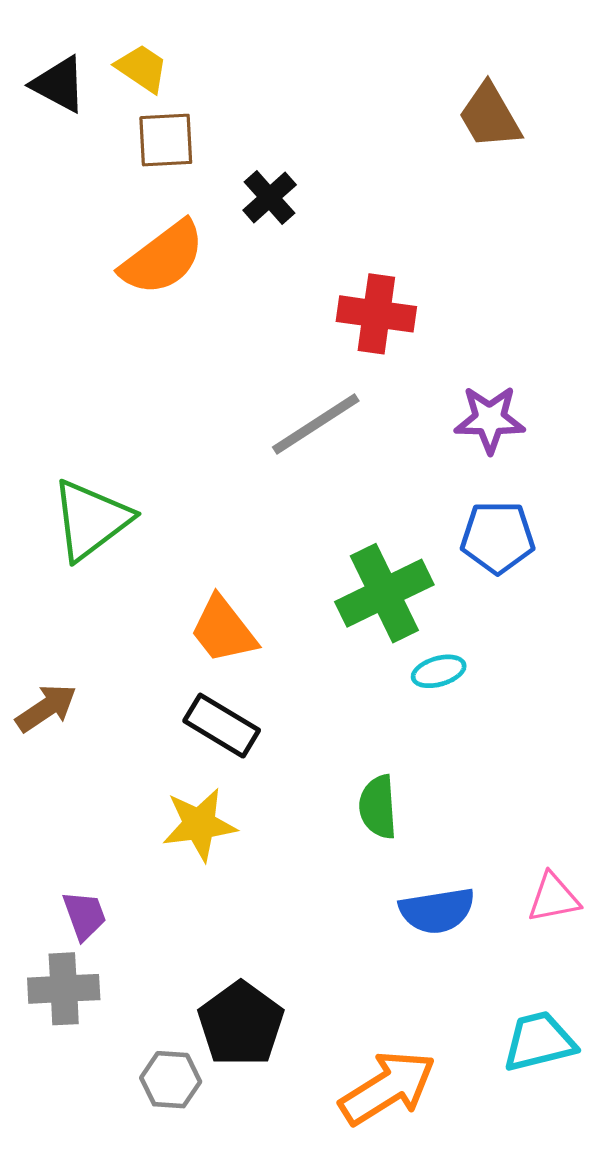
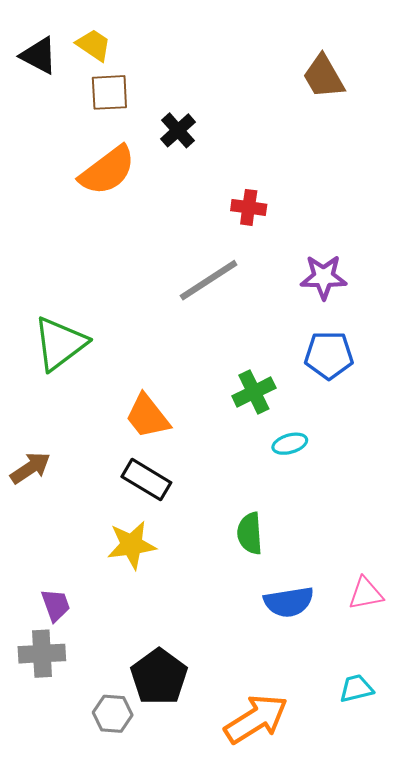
red cross: (376, 314) -> (249, 207), size x0.7
green cross: (384, 593) -> (254, 392), size x0.7
cyan trapezoid: (539, 1041) -> (356, 688), size x0.7

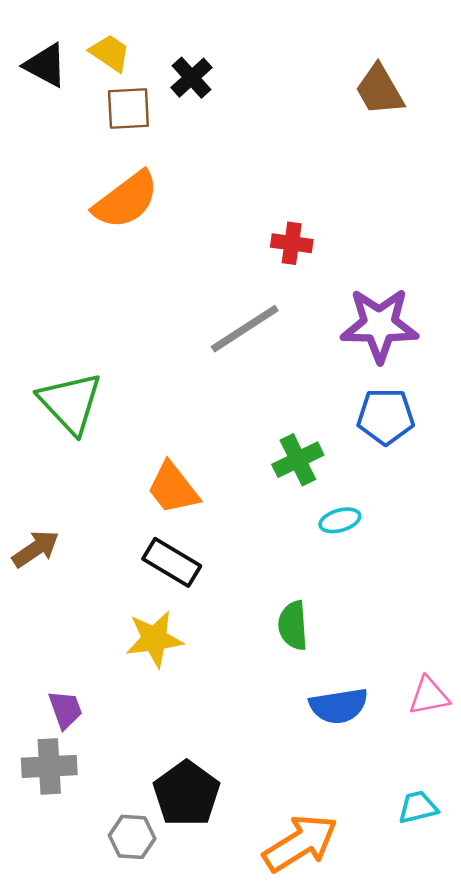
black cross: (178, 130) -> (191, 78), moved
purple star: (324, 277) -> (379, 325), size x1.4
green triangle: (60, 343) -> (70, 403), turned -36

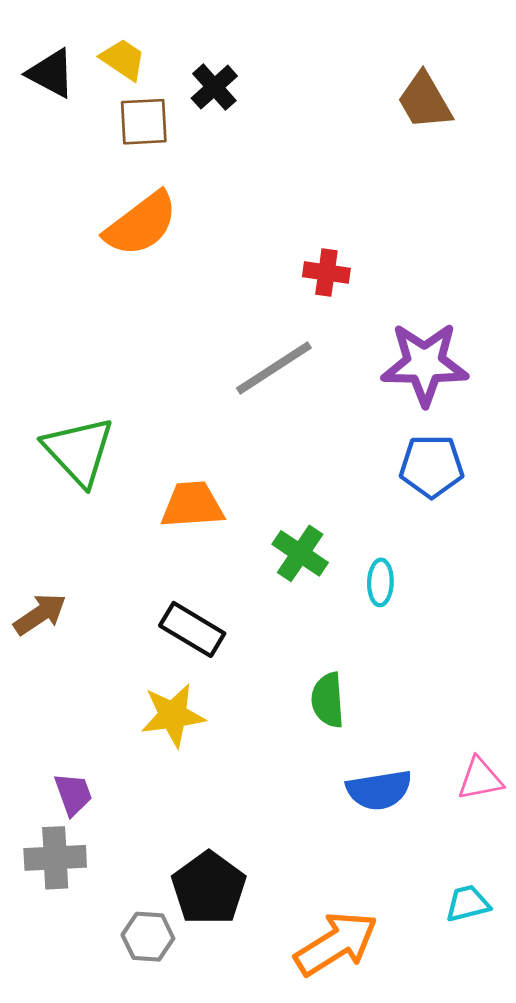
green cross: (298, 460) -> (300, 553), moved, turned -30
orange trapezoid: (173, 488) -> (192, 505), moved, turned 124
cyan ellipse: (340, 520) -> (380, 582), turned -72

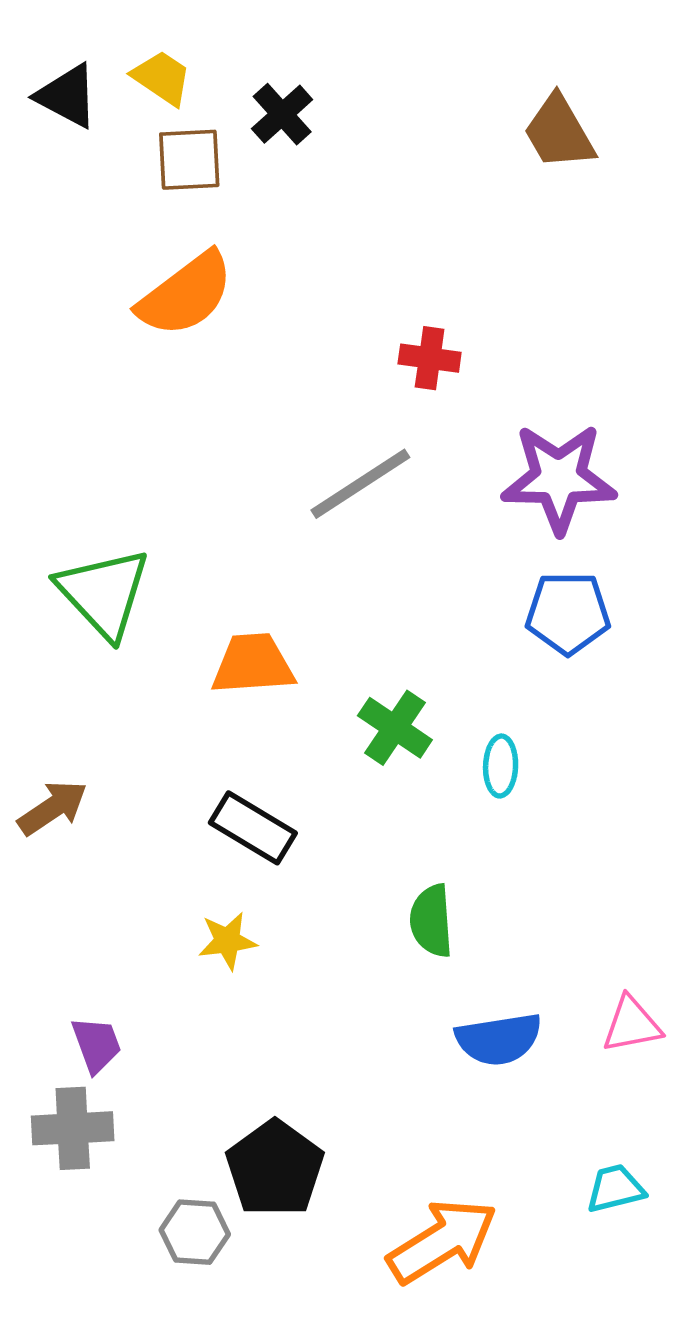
yellow star: (173, 715) -> (227, 941), size x0.7

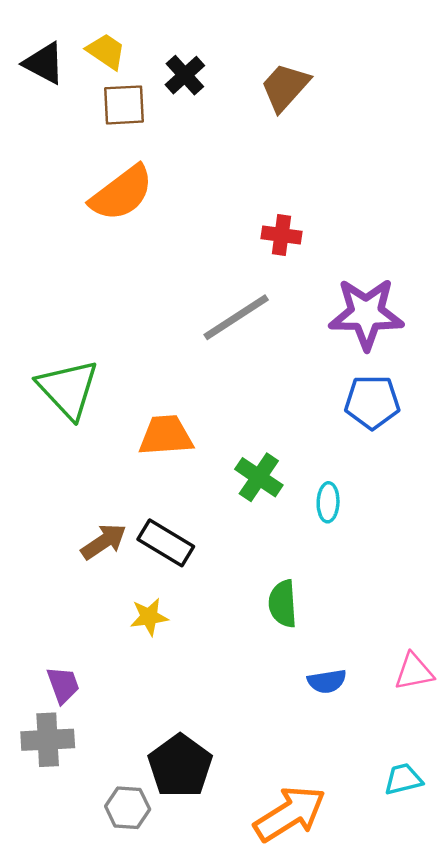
brown trapezoid: (559, 132) -> (285, 87), moved, turned 72
brown arrow: (53, 808) -> (104, 542), moved
blue semicircle: (499, 1039) -> (327, 681), size x0.7

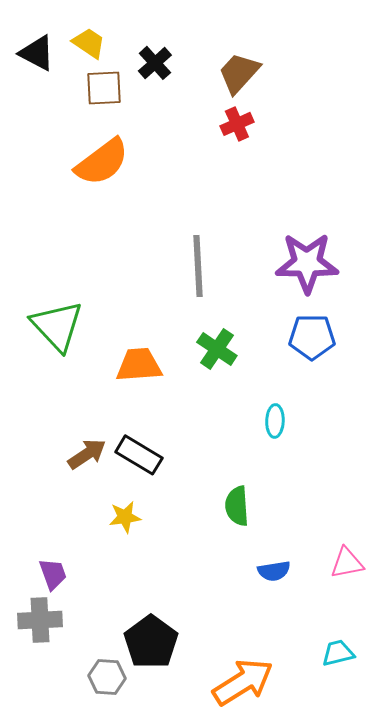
red cross: (282, 235) -> (237, 124), moved, turned -32
gray line: (236, 317) -> (198, 266), turned -60
green cross: (259, 477) -> (217, 349), moved

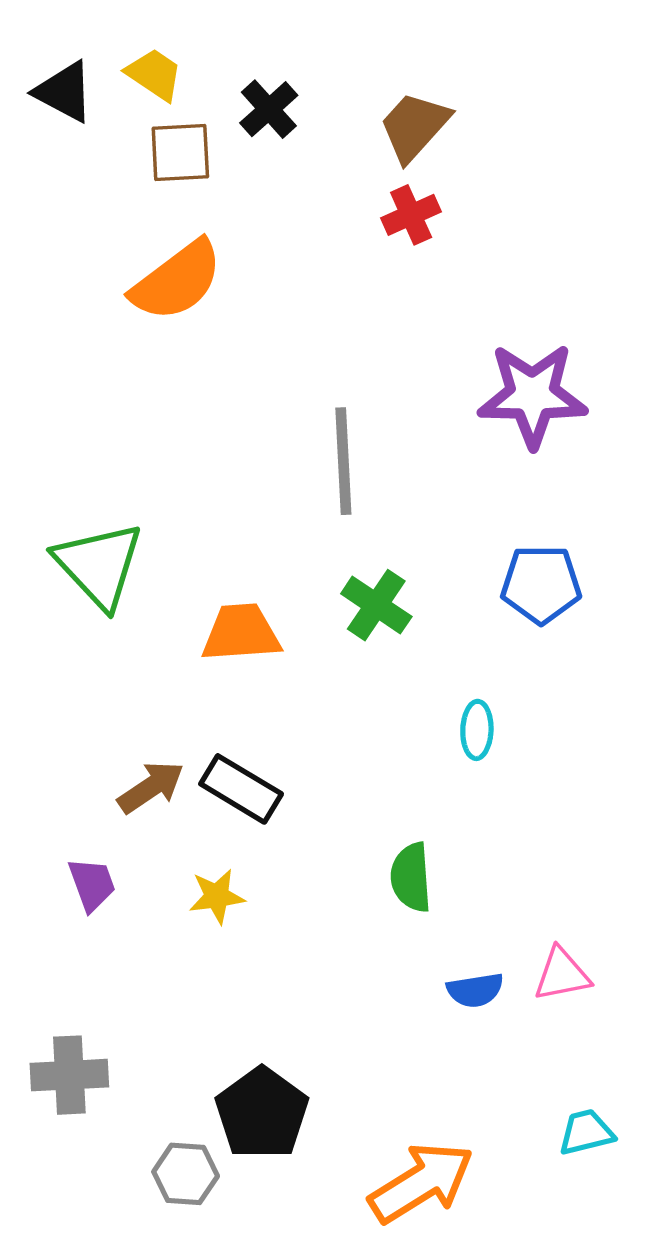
purple star: (307, 263) -> (532, 395), moved
pink triangle: (347, 563) -> (562, 974), moved
purple trapezoid: (53, 574) -> (92, 884), moved

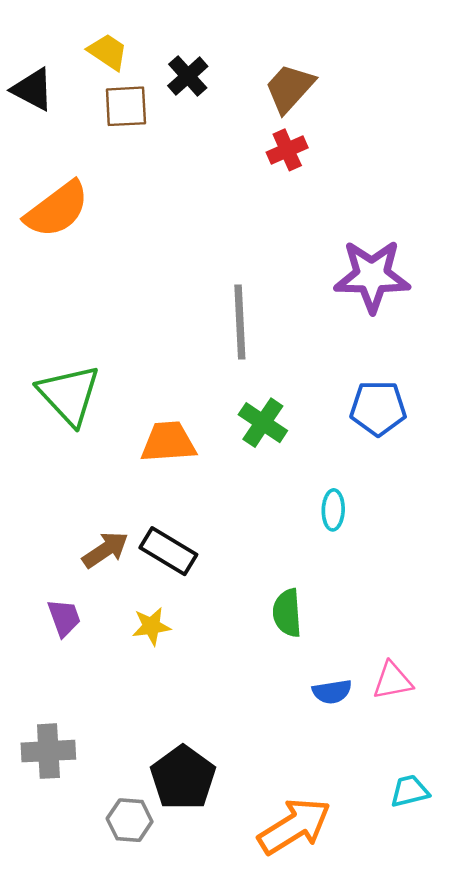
black triangle: (64, 92) -> (33, 89), moved
orange semicircle: (177, 281) -> (57, 209), moved

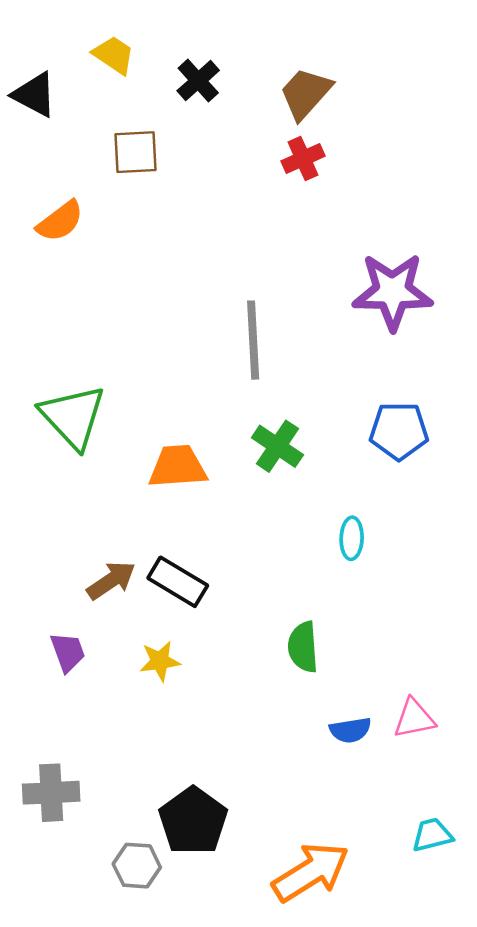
brown square: (126, 106) -> (136, 152), moved
orange semicircle: (57, 209) -> (60, 221), size x0.7

